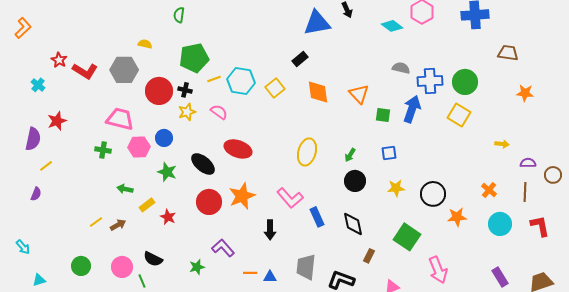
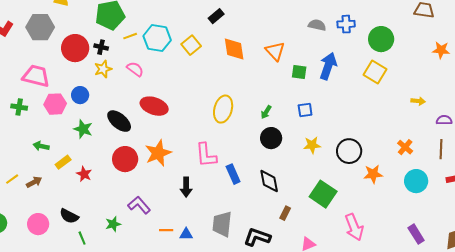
blue cross: (430, 81) -> (346, 24), moved, size x0.7
pink L-shape: (290, 198) -> (206, 155), turned 36
green line: (142, 281) -> (82, 238), moved

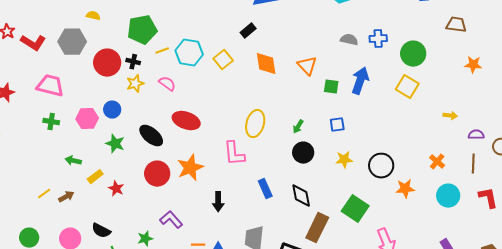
pink trapezoid: (36, 76) -> (50, 86), moved
pink L-shape: (206, 155) -> (234, 154), moved
brown rectangle: (285, 213) -> (317, 228), size x2.0

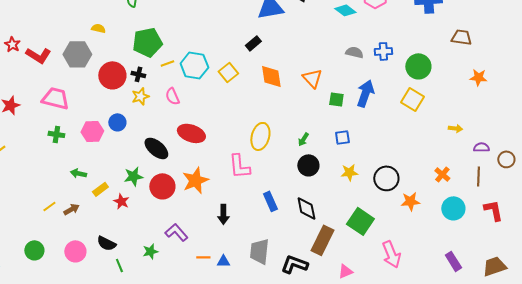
pink semicircle: (167, 84) -> (172, 96), turned -150
green star: (115, 144) -> (133, 176), moved, turned -30

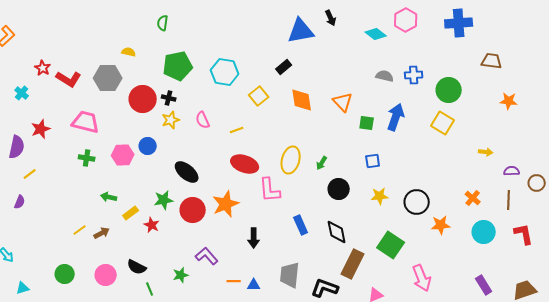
yellow line: (167, 63) -> (237, 130), moved
cyan hexagon: (194, 65) -> (225, 72), moved
red ellipse: (191, 133) -> (245, 164), moved
green arrow: (303, 139) -> (322, 163), moved

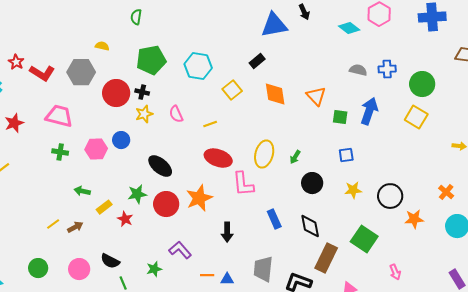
pink arrow: (422, 278) -> (395, 272), size x0.6

